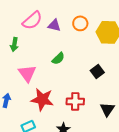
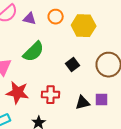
green semicircle: (58, 58) -> (34, 52), size x1.6
black triangle: (107, 109) -> (83, 103), turned 42

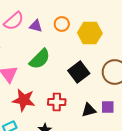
black square: (73, 65) -> (79, 72), size x1.5

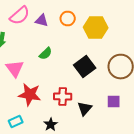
green semicircle: (40, 59) -> (46, 54), size x0.6
black triangle: (89, 110) -> (85, 108), moved, turned -35

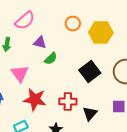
purple triangle: (42, 20) -> (40, 42), moved

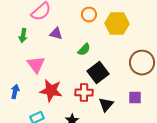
green semicircle: (51, 58) -> (84, 50), moved
black square: (90, 72) -> (98, 73), moved

